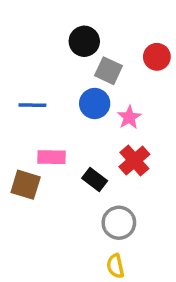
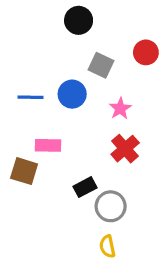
black circle: (84, 41) -> (79, 20), moved
blue circle: (95, 103) -> (72, 94), moved
black rectangle: (95, 180) -> (85, 187), moved, turned -65

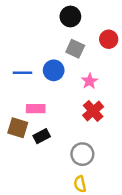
black circle: (79, 20) -> (70, 16), moved
black rectangle: (85, 187) -> (42, 136), moved

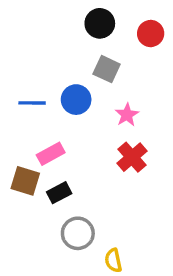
red circle: (109, 39) -> (151, 34), moved
pink rectangle: (36, 109) -> (51, 154), turned -30
gray circle: (82, 154) -> (78, 233), moved

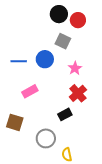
red circle: (151, 34) -> (78, 20), moved
brown square: (25, 181) -> (15, 122), moved
black rectangle: (59, 193) -> (65, 114), moved

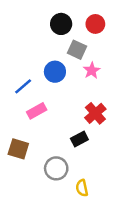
black circle: (59, 14) -> (61, 24), moved
blue line: (19, 61) -> (23, 86), moved, turned -42
pink star: (75, 68) -> (92, 70), moved

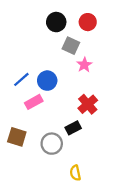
blue circle: (55, 72) -> (47, 81), moved
gray circle: (56, 168) -> (52, 144), moved

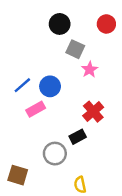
red circle: (88, 22) -> (106, 24), moved
brown square: (17, 137) -> (18, 175), moved

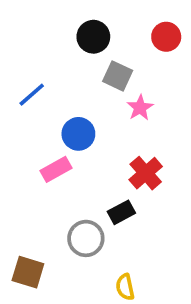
blue line: (22, 85) -> (32, 95), moved

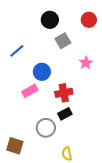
gray square: (118, 76) -> (63, 41), turned 35
pink star: (140, 108) -> (86, 63), moved
red cross: (146, 173) -> (64, 93), moved, turned 30

